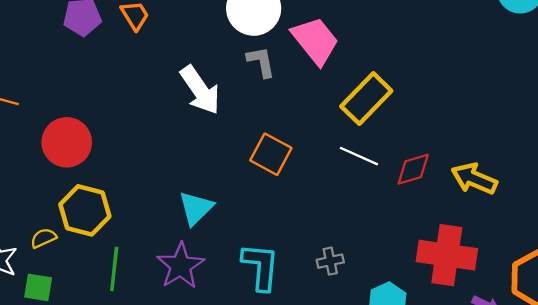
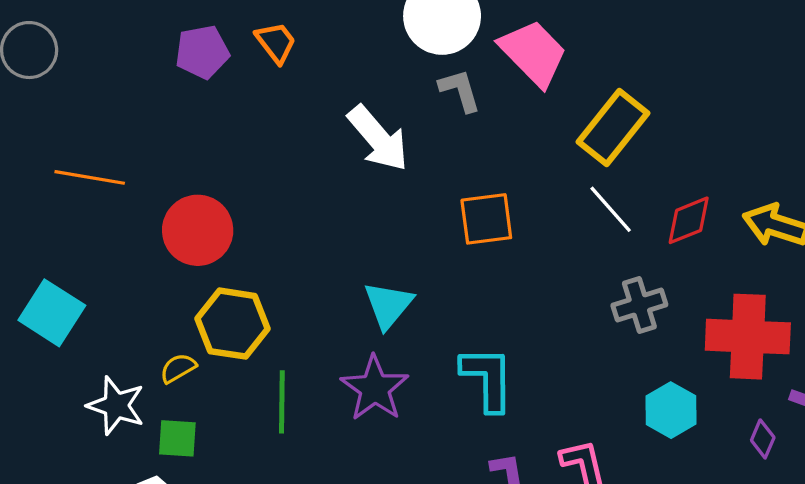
orange square: (271, 154) -> (486, 219), turned -30
white line: (359, 156) -> (611, 209), turned 30
gray cross: (330, 261) -> (639, 305), moved, size x1.4

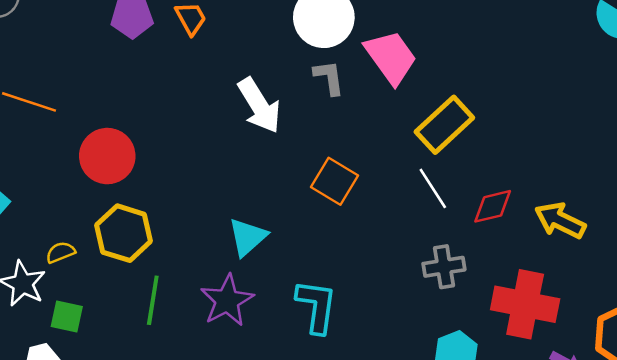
orange square: (486, 219) -> (334, 181), turned 30
yellow semicircle: (178, 368) -> (60, 252), moved

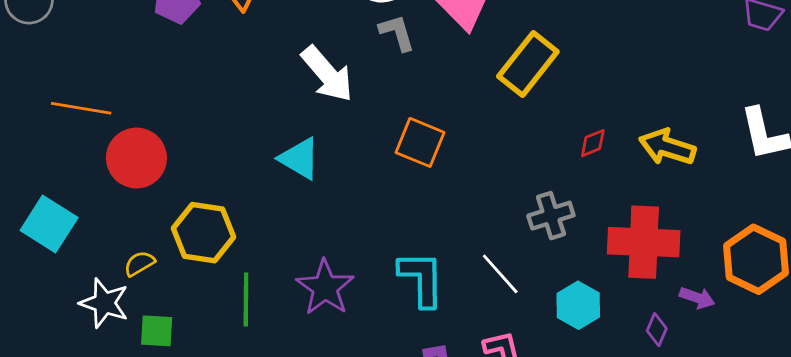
red circle: (107, 156) -> (136, 158), moved
white line: (433, 188) -> (500, 274), moved
red diamond: (493, 206) -> (593, 143), size x0.7
cyan triangle: (248, 237) -> (300, 159), moved, turned -39

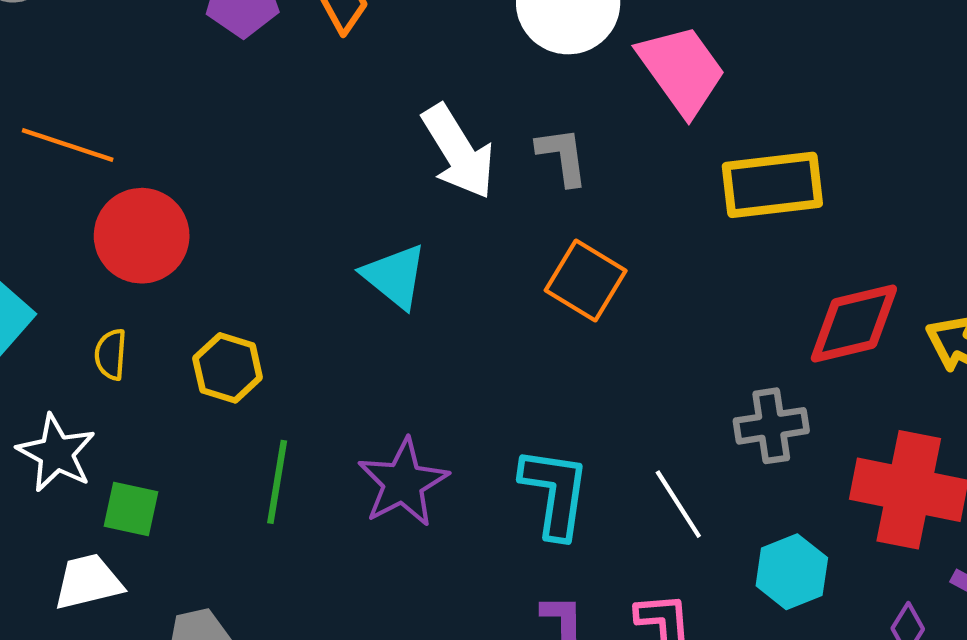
gray L-shape: (397, 33) -> (562, 156), moved
yellow rectangle: (528, 64) -> (772, 185), turned 36
red diamond: (593, 143) -> (854, 323), size x2.0
yellow hexagon: (204, 233) -> (228, 368), size x0.7
yellow semicircle: (139, 263) -> (111, 354), moved, turned -64

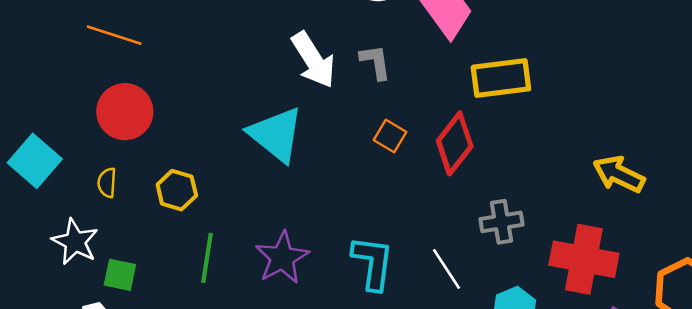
orange line: (68, 145) -> (114, 35), moved
cyan triangle: (395, 276) -> (276, 134), size x1.4
orange square: (586, 281) -> (390, 136), size x0.7
red diamond: (854, 323) -> (455, 143), moved, turned -38

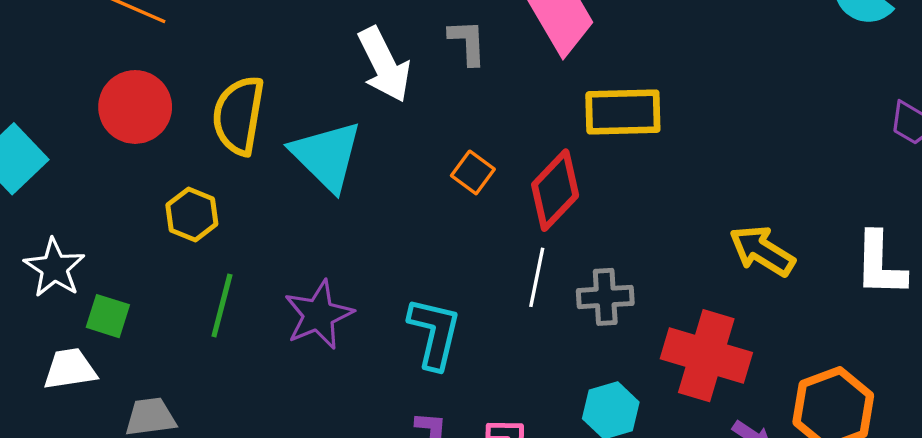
gray L-shape: (376, 62) -> (468, 42), moved
yellow semicircle: (107, 183) -> (239, 115), moved, size x2.0
white line: (446, 269) -> (537, 277), moved, turned 39

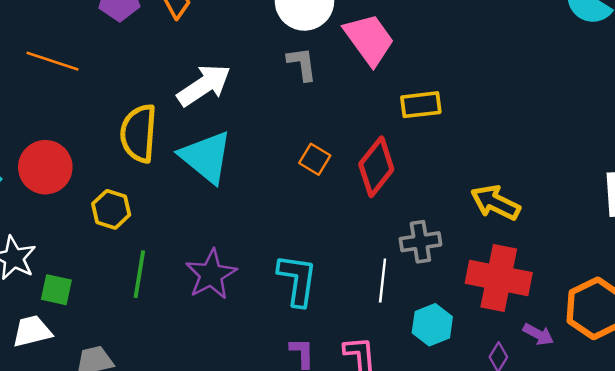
white arrow: (384, 65) -> (204, 85), moved, turned -92
red circle: (135, 107) -> (45, 167), moved
yellow rectangle: (623, 112) -> (421, 105), size x0.7
yellow arrow: (762, 251) -> (495, 203), moved
white line: (537, 277) -> (383, 280), moved

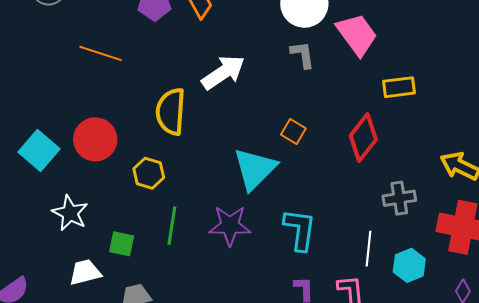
cyan triangle: (206, 157) -> (255, 169), moved, turned 36
orange square: (315, 159) -> (293, 131), moved
purple star: (211, 274) -> (230, 226), turned 30
white line: (383, 280) -> (369, 249), moved
green square: (56, 290) -> (122, 244), moved

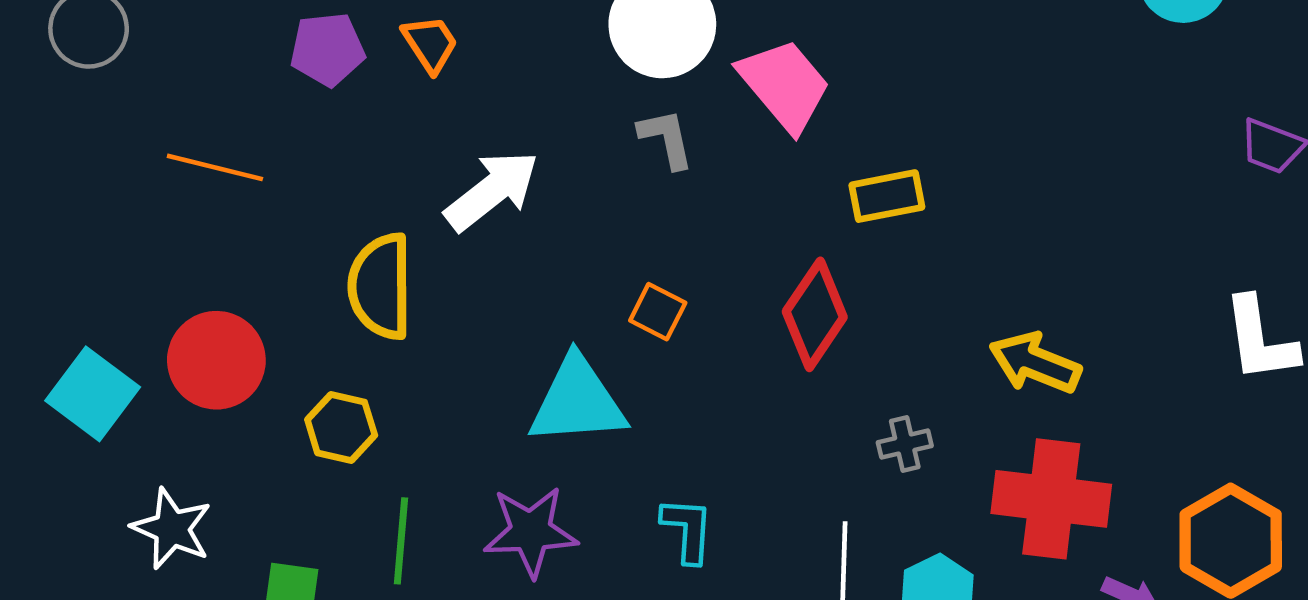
cyan triangle: (255, 169) -> (577, 401), turned 45
gray cross: (399, 198) -> (905, 444), size x0.7
cyan L-shape: (300, 230) -> (687, 530), size x0.7

